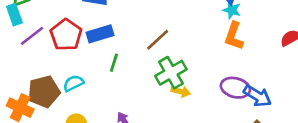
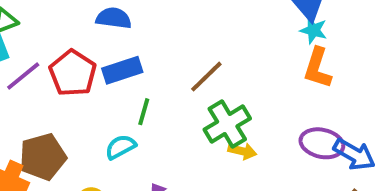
cyan semicircle: (73, 83) -> (121, 147), moved

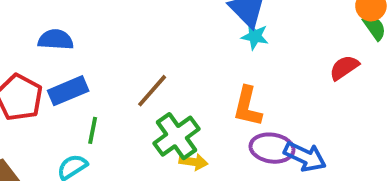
orange L-shape: (318, 68) -> (248, 106), moved

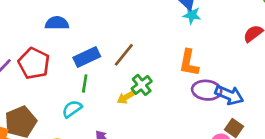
blue rectangle: (68, 91) -> (87, 57), moved
green cross: (177, 136) -> (142, 85), size x0.7
yellow arrow: (194, 162) -> (126, 97), moved, turned 144

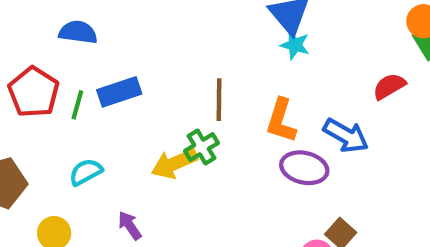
brown line: (124, 55) -> (219, 100), moved, turned -45
green line: (85, 83) -> (77, 105), moved
blue arrow: (229, 95) -> (346, 135), moved
yellow arrow: (126, 97) -> (174, 164), size x1.5

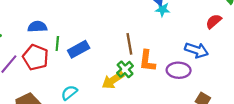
blue semicircle: (78, 32) -> (37, 27), moved
green line: (77, 105) -> (57, 44), moved
orange L-shape: (281, 121) -> (147, 61), moved

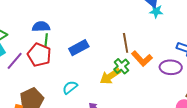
green line: (57, 44) -> (46, 40), moved
orange L-shape: (147, 61) -> (142, 59), turned -50

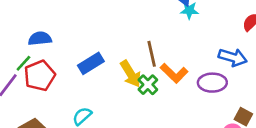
green line: (46, 40) -> (23, 63), moved, turned 40
red pentagon: (39, 55) -> (40, 76), turned 30
yellow arrow: (110, 76) -> (131, 74), moved, turned -85

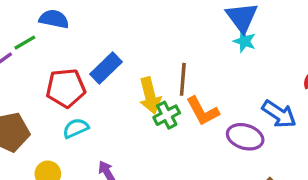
blue rectangle: (91, 63) -> (106, 68), turned -30
red pentagon: (40, 76) -> (66, 88), moved

